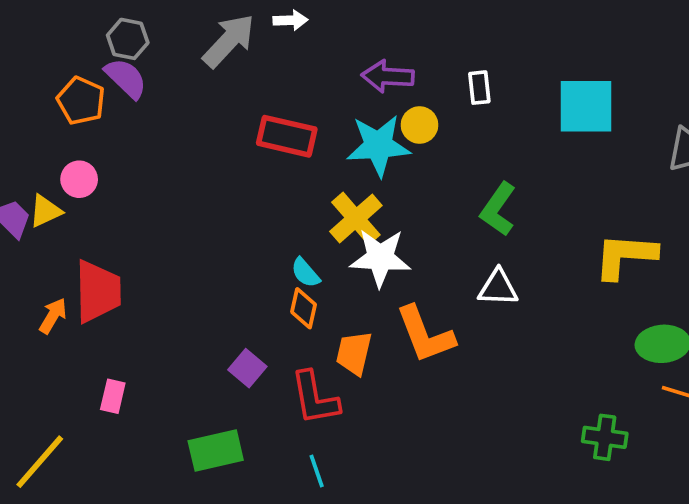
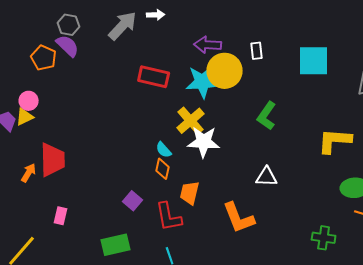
yellow circle: (420, 125) -> (225, 71), size x1.8
pink circle: (79, 179) -> (29, 101), moved
white triangle: (498, 288) -> (267, 177), moved
orange L-shape: (425, 334) -> (239, 218), moved

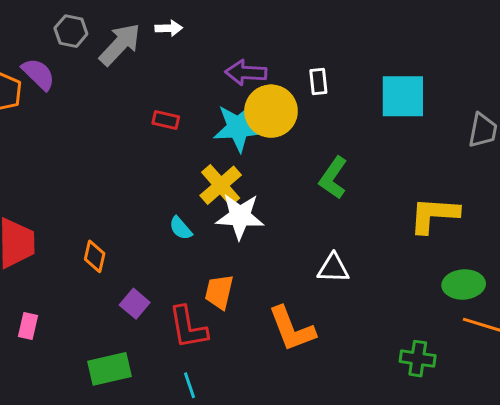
gray hexagon: (69, 25) -> (71, 31), moved
red rectangle: (154, 77) -> (166, 120), size x0.6
orange diamond: (163, 169) -> (95, 256), moved

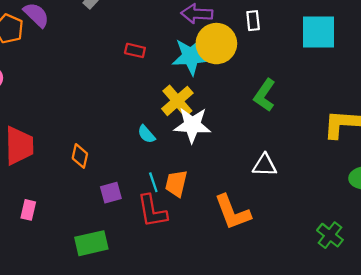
purple square: (135, 304) -> (111, 193), turned 35
green cross: (418, 359) -> (330, 235), turned 30
cyan line: (190, 385) -> (153, 182), moved

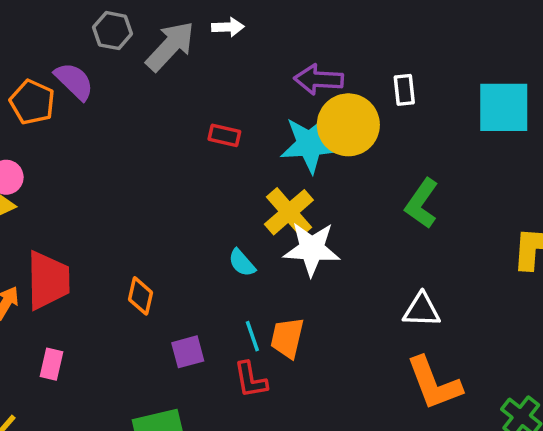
pink rectangle: (28, 210) -> (51, 364), moved
red L-shape: (152, 211) -> (251, 380), size x0.7
orange L-shape: (232, 212) -> (434, 383), moved

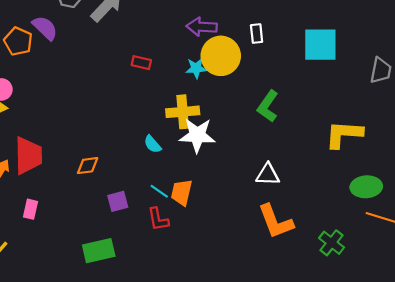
cyan star: (310, 144) -> (196, 68), size x0.6
yellow cross: (289, 212) -> (183, 112), turned 36
orange diamond: (141, 296) -> (88, 166), turned 70
cyan line: (252, 336) -> (159, 191), turned -36

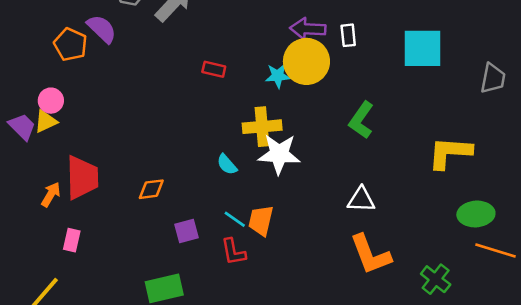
purple arrow: (202, 27) -> (308, 29), moved
pink rectangle: (30, 209) -> (72, 240), moved

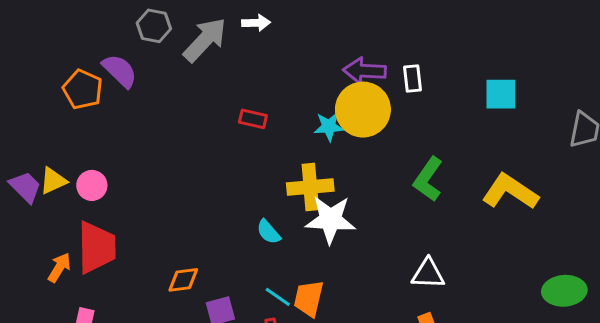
cyan square: (422, 48) -> (501, 94), size x0.7
pink circle: (51, 101) -> (92, 185), moved
yellow L-shape: (450, 153) -> (510, 192), moved, turned 30
orange diamond: (151, 189) -> (183, 280), moved

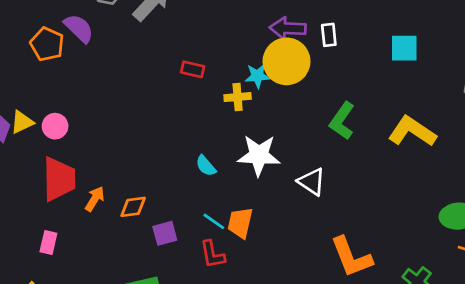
yellow cross: (310, 187) -> (238, 97), moved, size x0.7
orange arrow: (59, 268) -> (95, 199), moved
white triangle: (428, 274) -> (312, 182), moved, turned 32

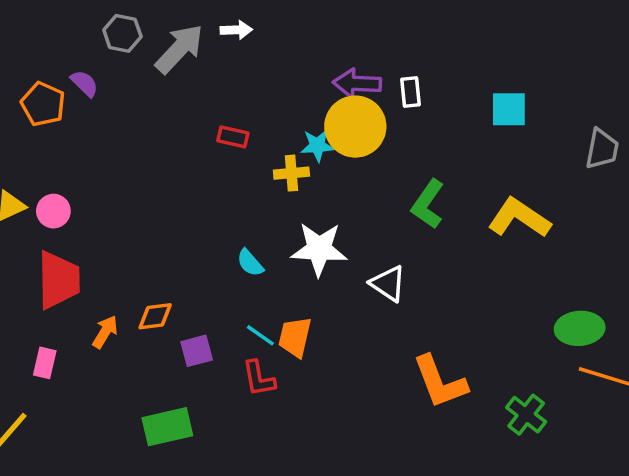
purple semicircle: (79, 28) -> (84, 83), size x0.7
orange arrow: (95, 199) -> (105, 332), moved

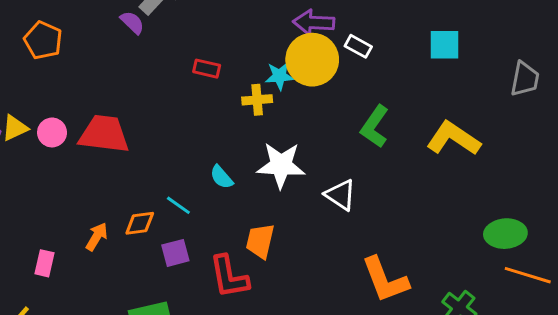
purple semicircle: (84, 83) -> (132, 22), moved
white rectangle: (411, 92) -> (358, 46), moved, turned -55
red trapezoid: (59, 280) -> (104, 134), moved, turned -82
cyan line: (260, 335) -> (178, 205), moved
red L-shape: (259, 378) -> (229, 277), size x1.4

